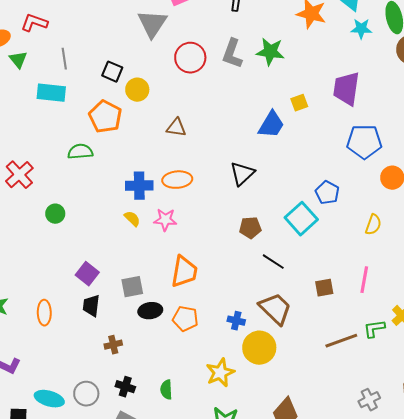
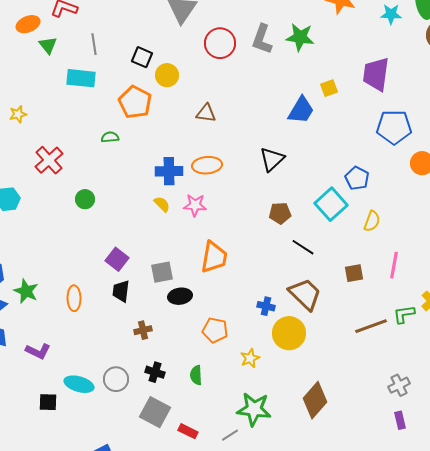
green semicircle: (80, 152) -> (110, 137), size x0.7
yellow semicircle: (373, 225) -> (372, 221), moved
orange pentagon: (185, 319) -> (215, 330), moved
yellow star: (220, 373) -> (250, 358), size x0.7

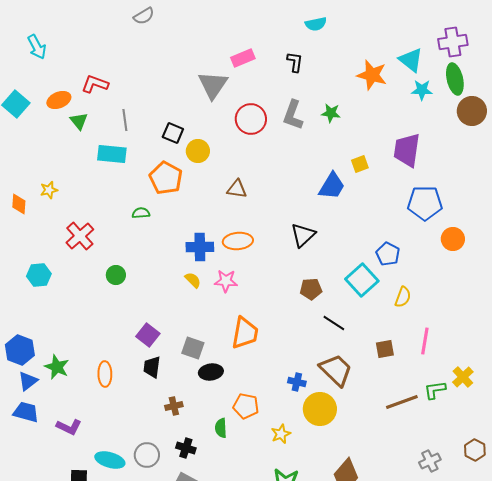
green star: (300, 37) -> (331, 113), size x0.7
gray square: (162, 272) -> (193, 348), turned 30
green semicircle: (196, 375) -> (221, 428), moved

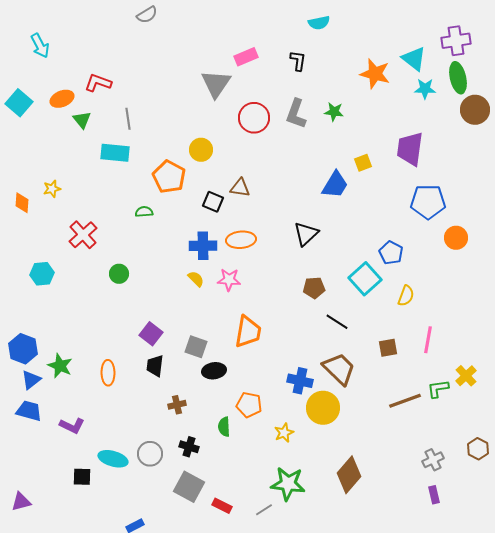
black square: (173, 133) -> (213, 202), moved
blue cross: (297, 382) -> (300, 381), size x1.4

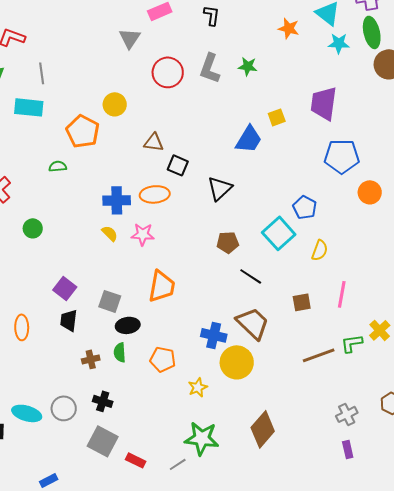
orange star: (375, 74) -> (289, 28), size x0.7
gray triangle: (216, 84) -> (130, 38), size x0.7
black square: (213, 202) -> (178, 165), moved
green semicircle: (224, 427) -> (120, 352), moved

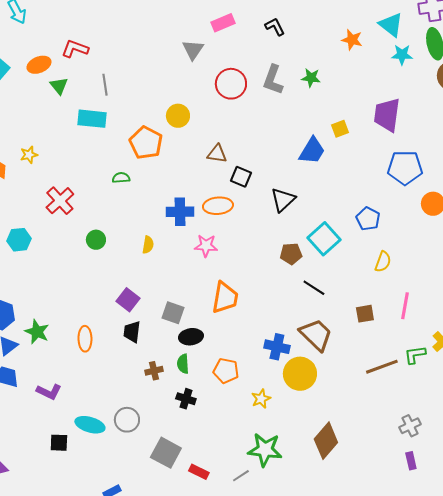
black L-shape: (212, 15) -> (275, 27), turned -35
yellow semicircle: (110, 233) -> (148, 245), moved, turned 54
cyan square: (279, 233) -> (324, 239), moved
black cross: (103, 401) -> (186, 399), moved

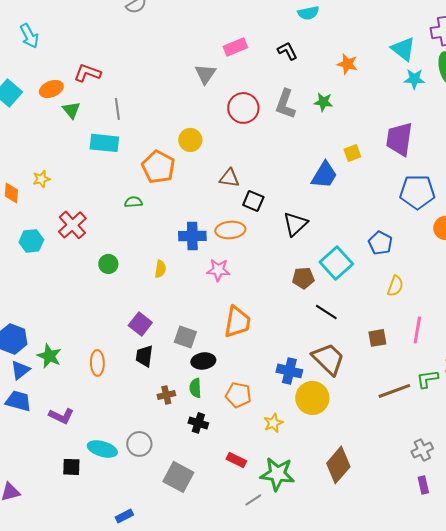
orange star: (352, 40) -> (347, 64), moved
cyan hexagon: (19, 240) -> (31, 241), moved
red rectangle: (199, 472) -> (236, 460), moved

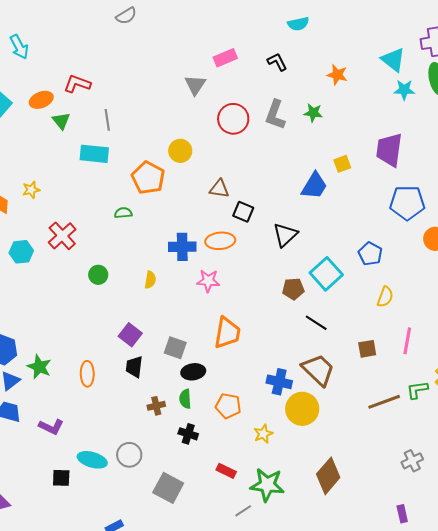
purple rectangle: (423, 485) -> (402, 514), moved

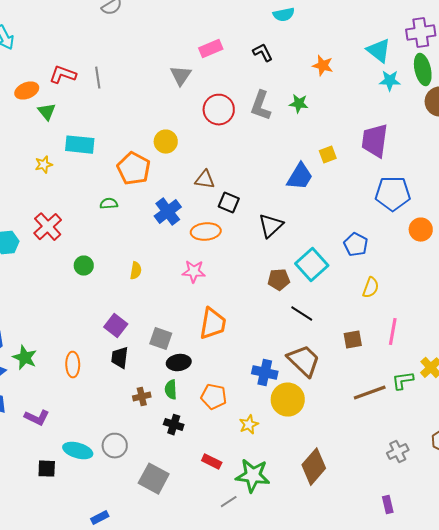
gray line: (107, 120) -> (98, 78), moved
yellow star: (31, 190) -> (44, 165), moved
blue cross: (182, 247) -> (168, 212), moved, turned -36

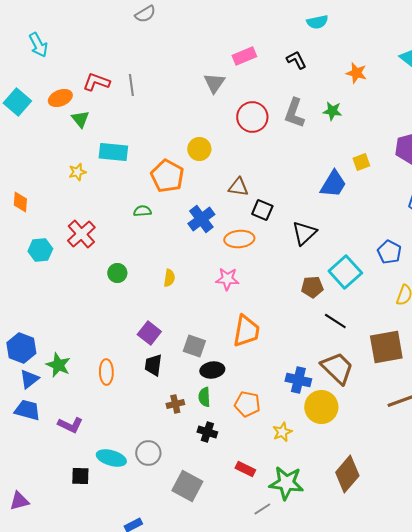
brown square: (353, 340) -> (386, 347), size x1.8

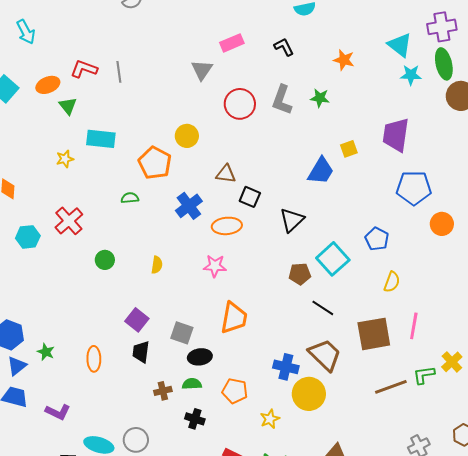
green star: (58, 365) -> (46, 352), size x0.7
green semicircle: (204, 397) -> (192, 384), turned 90

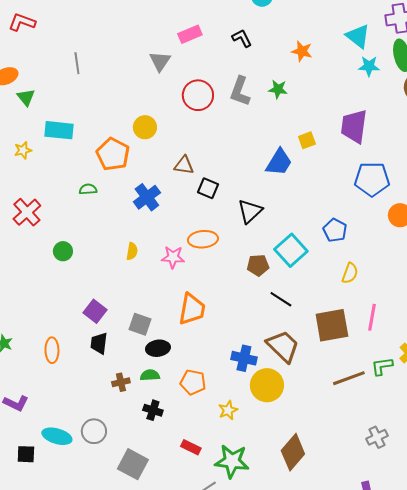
red L-shape: (84, 69) -> (22, 22), moved
orange ellipse: (227, 226) -> (203, 239), moved
yellow semicircle: (157, 265) -> (132, 251), moved

